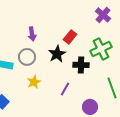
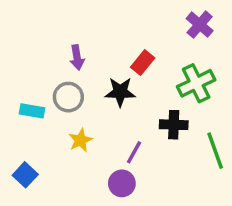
black star: (57, 54) -> (120, 92), turned 30
black cross: (81, 65) -> (174, 125), moved
purple circle: (90, 107) -> (122, 183), moved

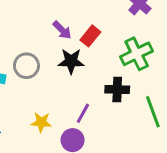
purple arrow: (77, 57) -> (62, 30), moved, turned -36
yellow star: (80, 140) -> (41, 122), moved, turned 30

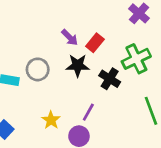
black cross: (117, 90) -> (110, 79), moved, turned 30
yellow star: (41, 122) -> (51, 120), turned 30

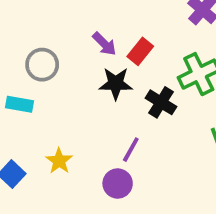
gray circle: (38, 69) -> (42, 65), moved
yellow star: (51, 120) -> (59, 161), moved

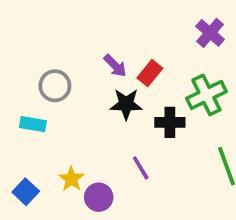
black cross: (161, 102) -> (170, 122), turned -32
purple line: (131, 150) -> (141, 168), turned -60
purple circle: (118, 184) -> (99, 197), moved

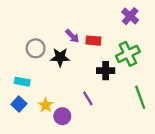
red rectangle: (150, 73) -> (93, 41), turned 56
black star: (126, 104) -> (60, 57), moved
cyan rectangle: (33, 124) -> (22, 82), moved
blue square: (26, 192) -> (19, 104), moved

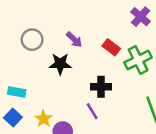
red rectangle: (93, 41) -> (111, 47), moved, turned 32
gray circle: (36, 48) -> (32, 40), moved
black cross: (106, 71) -> (101, 87), moved

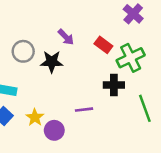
gray circle: (32, 40) -> (23, 51), moved
black cross: (101, 87) -> (114, 85), moved
purple line: (92, 111) -> (84, 110), turned -66

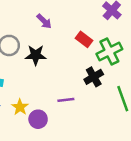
purple arrow: (66, 37) -> (44, 21), moved
black cross: (114, 85) -> (94, 77), turned -30

